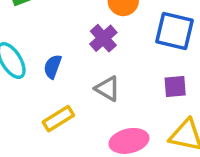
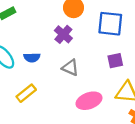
blue semicircle: (53, 67) -> (32, 58), turned -105
yellow rectangle: (58, 119) -> (26, 93), moved

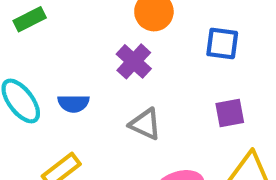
blue square: (110, 24) -> (222, 43), size x0.7

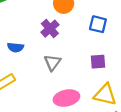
gray triangle: (145, 124) -> (52, 63), turned 36

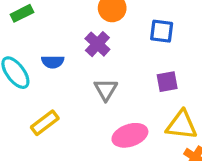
blue semicircle: (15, 47) -> (53, 62), moved

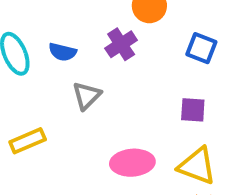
gray triangle: (106, 89) -> (87, 96), moved
yellow rectangle: (45, 123) -> (28, 141), moved

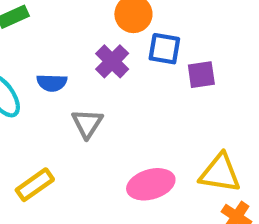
blue square: (201, 48) -> (164, 49), moved
purple square: (193, 110) -> (201, 75), moved

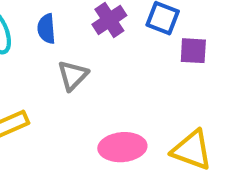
blue semicircle: (52, 83) -> (46, 29), turned 72

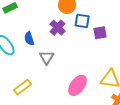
pink ellipse: (122, 147) -> (78, 85), turned -35

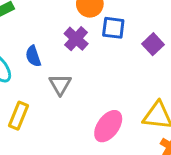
purple square: (100, 33) -> (153, 44), moved, turned -32
yellow rectangle: (22, 87) -> (19, 116), moved, turned -30

